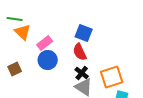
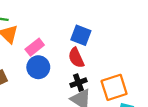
black cross: (82, 73) -> (79, 83), turned 32

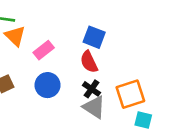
blue circle: (38, 67) -> (48, 85), moved
black cross: (79, 83) -> (92, 89), turned -35

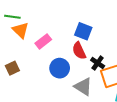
blue circle: (48, 85) -> (60, 68), moved
black cross: (92, 89) -> (98, 63), moved

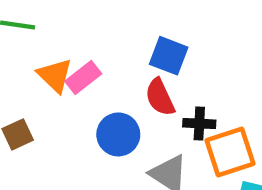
orange triangle: (21, 30) -> (55, 75), moved
black cross: (98, 63) -> (199, 124), turned -32

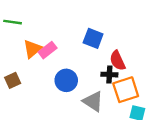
orange triangle: (55, 75) -> (32, 49), turned 36
red semicircle: (160, 97) -> (118, 61), moved

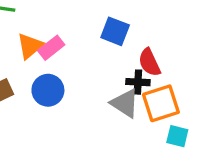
blue circle: (66, 80) -> (48, 90), moved
gray triangle: (93, 101) -> (125, 103), moved

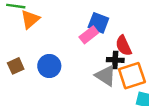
orange triangle: (30, 46) -> (30, 19), moved
pink rectangle: (51, 48) -> (89, 35), moved

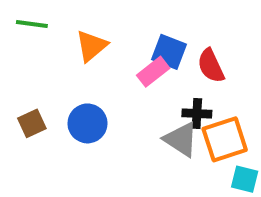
orange triangle: (30, 19) -> (91, 46), moved
red semicircle: (124, 46) -> (211, 66), moved

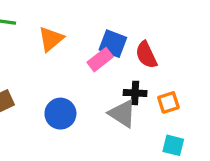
blue circle: (88, 123) -> (60, 114), moved
orange square: (225, 139) -> (168, 102), moved, size x0.6

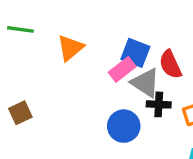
blue circle: (60, 114) -> (124, 126), moved
gray triangle: (122, 114) -> (145, 83), moved

